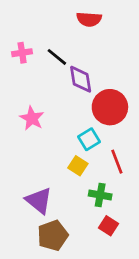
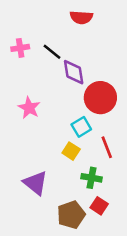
brown pentagon: (53, 235) -> (71, 215), moved

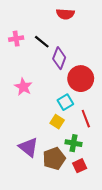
purple diamond: (74, 72) -> (59, 58), turned 30
red square: (99, 206) -> (80, 166), turned 32
brown pentagon: (71, 215) -> (54, 159), moved

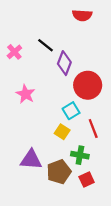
red semicircle: (65, 14) -> (82, 15), moved
pink cross: (16, 39) -> (14, 52), moved, turned -32
purple triangle: (28, 147) -> (31, 160), turned -35

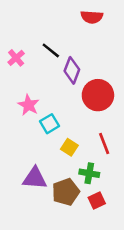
cyan square: (71, 111) -> (50, 124), moved

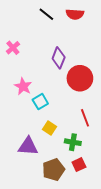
black line: (51, 50) -> (46, 14), moved
yellow square: (69, 147) -> (49, 128), moved
brown pentagon: (66, 192) -> (54, 170), moved

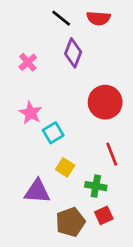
pink cross: (13, 48) -> (28, 62), moved
purple diamond: (59, 58) -> (73, 53), moved

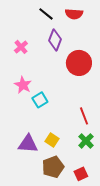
red circle: (105, 102) -> (79, 63), moved
yellow square: (65, 167) -> (52, 140), moved
green cross: (96, 186) -> (86, 141), moved, turned 35
red square: (104, 215) -> (81, 174), moved

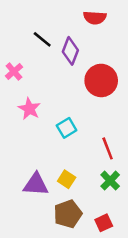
black line: (46, 14) -> (42, 39), moved
pink cross: (21, 47) -> (14, 72), moved
cyan square: (40, 100) -> (67, 128), moved

